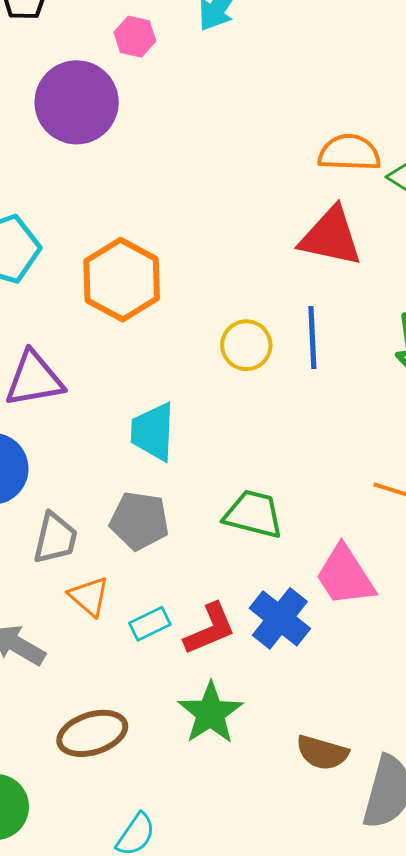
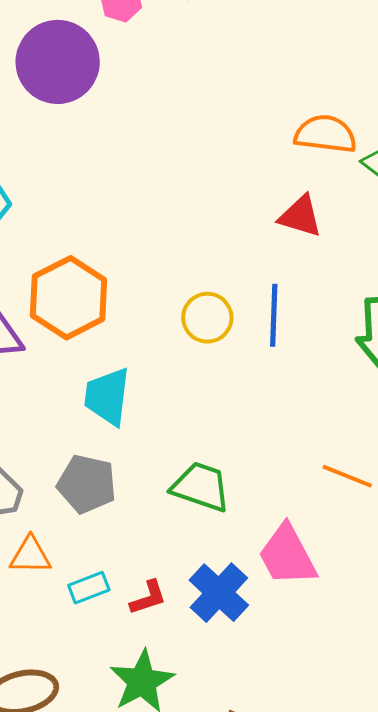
red triangle: (331, 237) -> (300, 216), size x0.7
orange hexagon: (122, 280) -> (69, 298), moved
orange triangle: (89, 596) -> (30, 555), turned -45
red L-shape: (210, 629) -> (148, 598), size x0.7

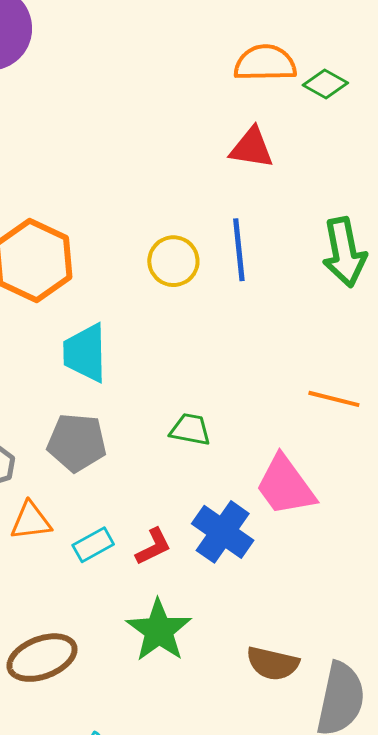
green trapezoid: (201, 487) -> (190, 429), size x0.7

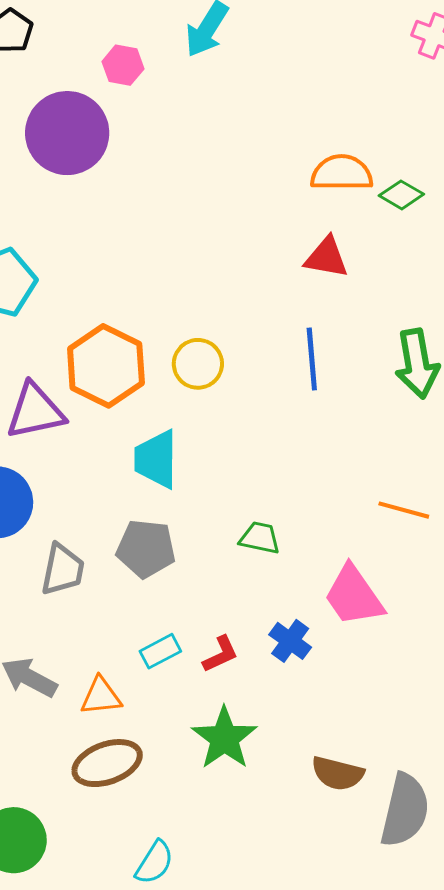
yellow circle: (173, 261) -> (198, 364), moved
orange triangle: (31, 521) -> (101, 696), moved
blue cross: (223, 532) -> (290, 641), size x0.7

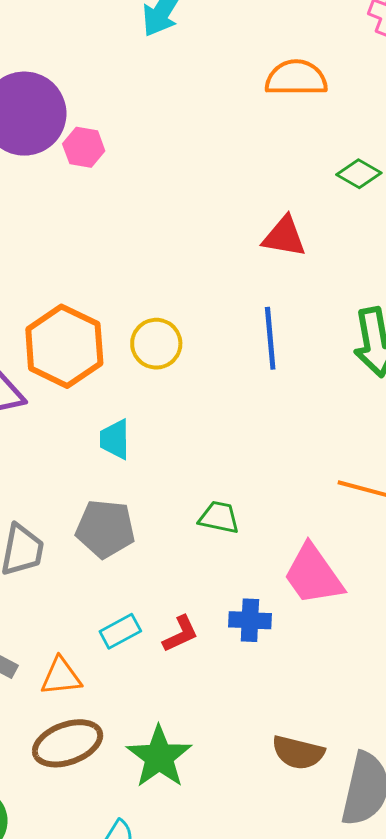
pink hexagon: (123, 65) -> (84, 147), moved
orange semicircle: (342, 173) -> (296, 78), moved
cyan trapezoid: (156, 459) -> (115, 439), size x0.7
blue cross: (290, 641) -> (250, 620), turned -33
green star: (224, 738) -> (159, 757), moved

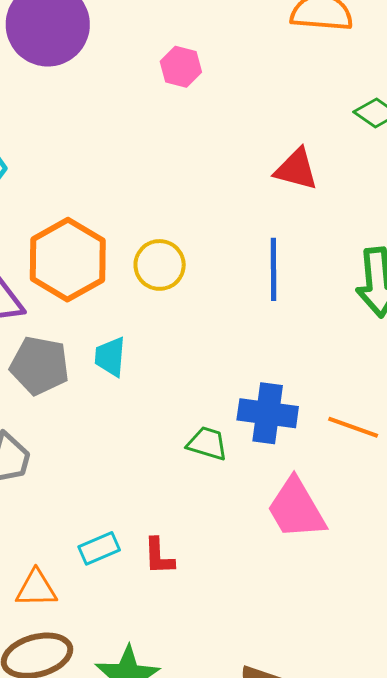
pink hexagon: (84, 147) -> (181, 67), moved
gray pentagon: (105, 529) -> (40, 365), moved
blue cross: (250, 620) -> (268, 413), moved, size x1.4
red L-shape: (180, 634) -> (159, 556), turned 108

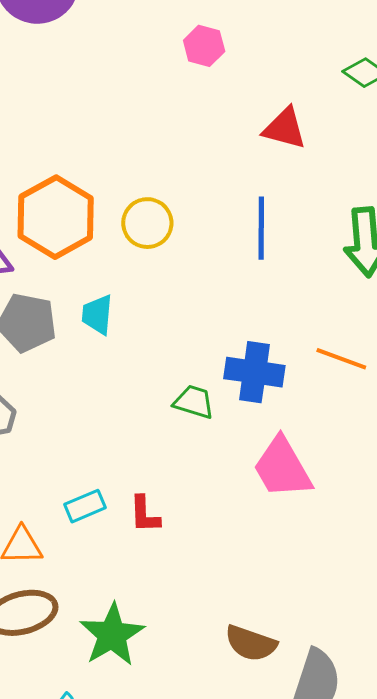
pink hexagon: (181, 67) -> (204, 46), moved
orange line: (353, 427) -> (341, 359), moved

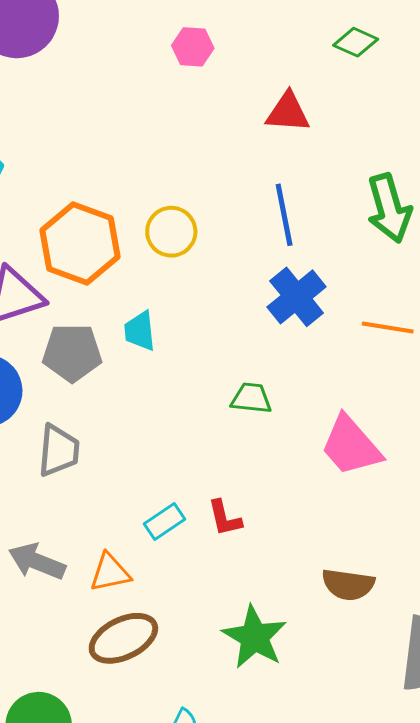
blue cross: (254, 372) -> (297, 297), moved, turned -36
green star: (112, 635) -> (255, 637), moved
brown semicircle: (251, 643) -> (348, 585), moved

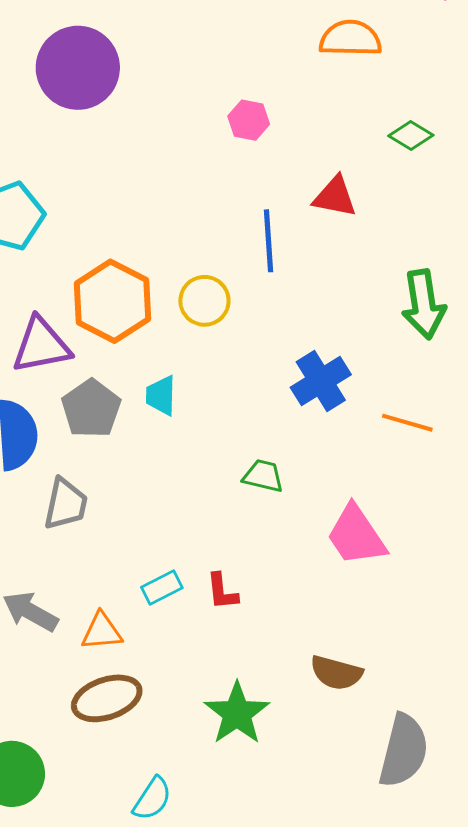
blue line: (284, 215) -> (269, 241), moved
gray pentagon: (72, 353) -> (91, 409), turned 30

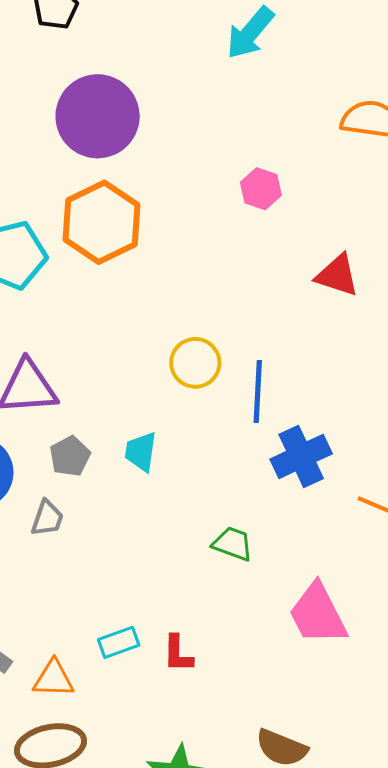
blue line: (269, 241) -> (258, 392), moved
orange hexagon: (112, 301) -> (101, 222), moved
gray pentagon: (91, 409) -> (70, 456), size x0.7
gray trapezoid: (66, 504) -> (47, 518), moved, size x0.7

